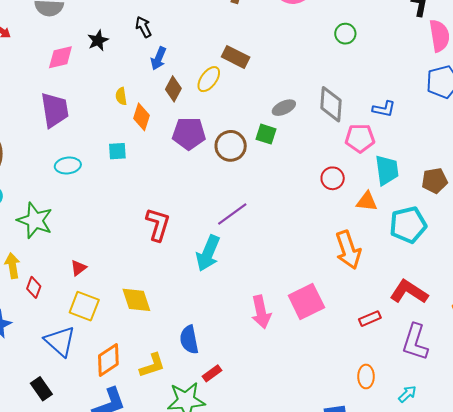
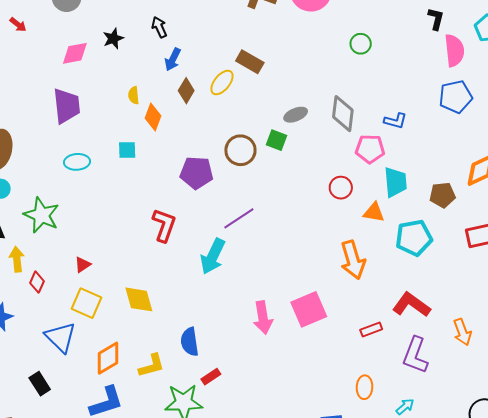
purple pentagon: (189, 133) -> (197, 173), moved

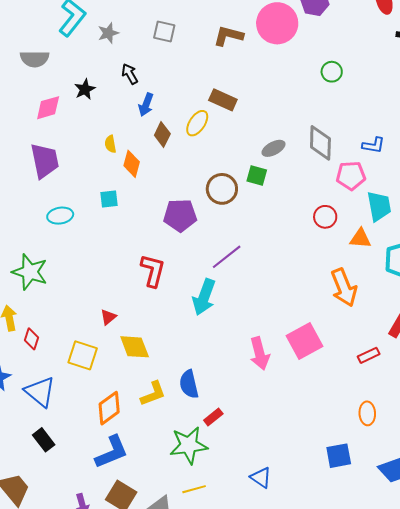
red triangle: (83, 265) -> (108, 317), moved
blue triangle: (61, 337) -> (40, 392), moved
yellow L-shape: (152, 366) -> (153, 394), moved

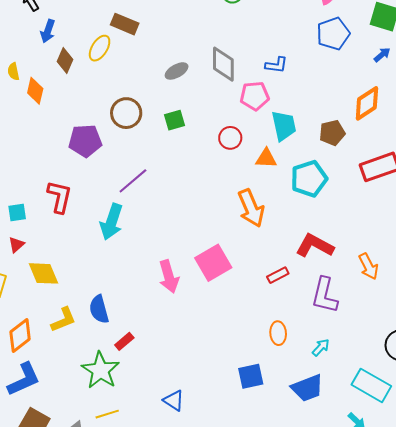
green square: (257, 176) -> (174, 120), moved, turned -30
cyan square: (109, 199) -> (17, 213), moved
green star: (189, 445) -> (100, 370), turned -30

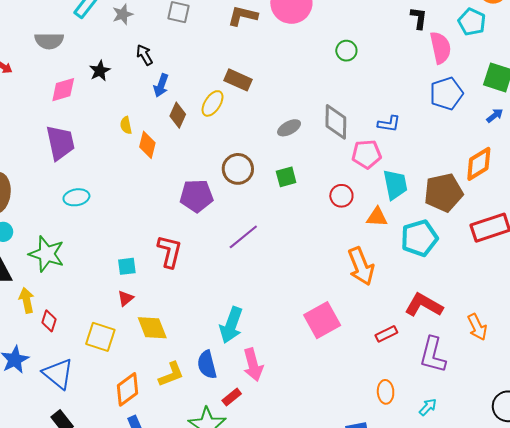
brown pentagon: (332, 133) -> (443, 193), size x1.5
cyan arrow: (112, 222) -> (231, 325), moved
pink arrow: (169, 276) -> (253, 365), moved

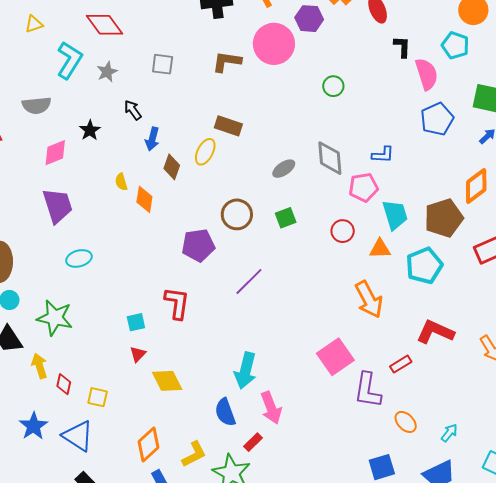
yellow square: (100, 337) -> (98, 397), moved, size x0.7
purple L-shape: (433, 355) -> (368, 390), moved
yellow L-shape: (171, 374) -> (194, 454), moved
orange ellipse: (386, 392) -> (406, 422), turned -35

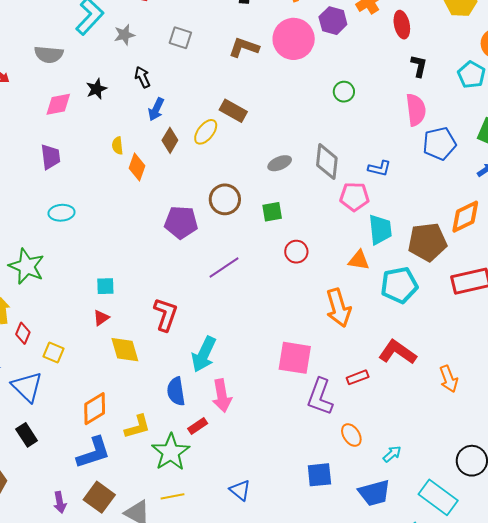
pink semicircle: (427, 74) -> (416, 110), moved
purple trapezoid: (58, 206) -> (50, 157), size x0.7
red circle: (343, 231) -> (296, 252), moved
red L-shape: (177, 303) -> (166, 314), moved
pink square: (335, 357) -> (295, 358), turned 33

